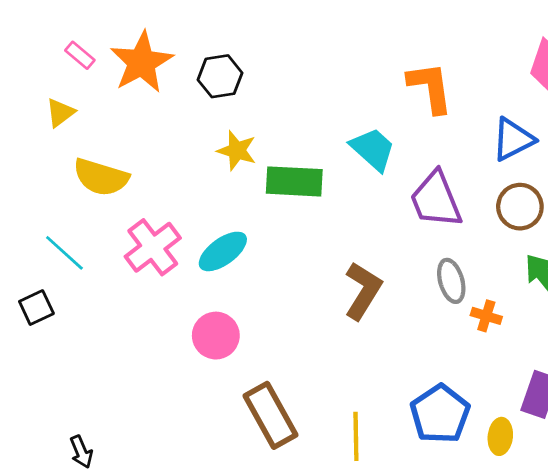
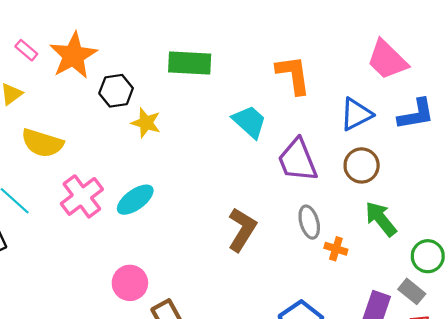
black hexagon: (220, 76) -> (116, 91), moved
green rectangle: (294, 181) -> (190, 63), moved
pink circle: (216, 336) -> (130, 283), moved

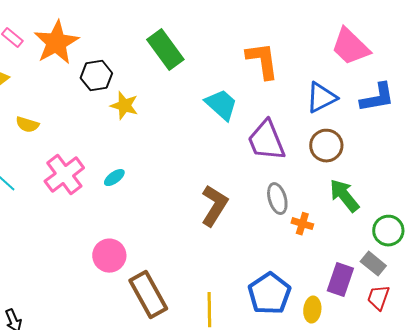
green rectangle: (190, 63) -> (165, 50), turned 51
yellow semicircle: (42, 143) -> (27, 125), size x0.6
cyan ellipse: (135, 200) -> (114, 178), size x0.6

